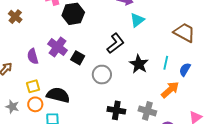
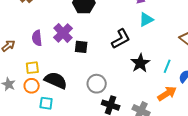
black square: (78, 58) -> (81, 47), turned -32
gray circle: (102, 75) -> (97, 84), moved

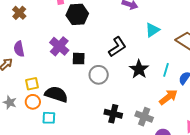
cyan triangle: (146, 19) -> (152, 30), moved
purple semicircle: (37, 38) -> (19, 49), moved
gray circle: (97, 84) -> (99, 75), moved

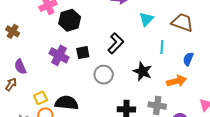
black square: (79, 59) -> (83, 53), moved
black star: (139, 69) -> (143, 71), moved
cyan line: (166, 70) -> (162, 47), moved
orange arrow: (168, 97) -> (177, 81), turned 36

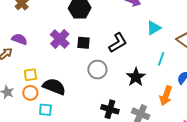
purple semicircle: (20, 67) -> (19, 39), turned 119
orange arrow: (177, 81) -> (166, 96), turned 108

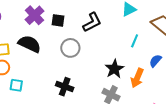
black star: (136, 77) -> (114, 69), moved
black semicircle: (54, 87) -> (29, 44), moved
black cross: (110, 109) -> (65, 87), moved

